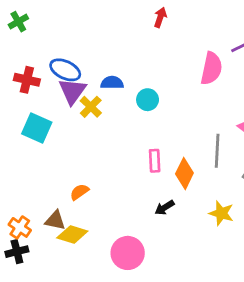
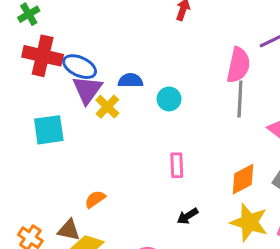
red cross: (27, 80) -> (43, 56), moved, size x1.4
cyan square: (37, 128) -> (49, 130), turned -32
gray line: (217, 151) -> (240, 99), moved
orange diamond: (184, 173) -> (243, 179), moved, turned 36
yellow star: (221, 213) -> (249, 222), size x1.4

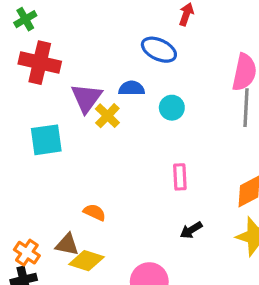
blue ellipse: (80, 67) -> (159, 50), moved
orange semicircle: (95, 199) -> (95, 212), turned 60

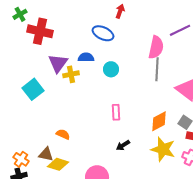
red cross: (40, 63) -> (40, 31), moved
yellow cross: (107, 116) -> (71, 74), turned 35
cyan square: (46, 140) -> (33, 89), turned -30

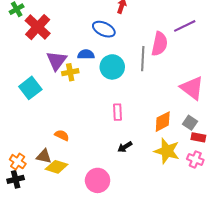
red cross: (40, 31) -> (38, 27), turned 30
cyan circle: (111, 69) -> (112, 67), size x1.5
gray line: (157, 69) -> (143, 59), moved

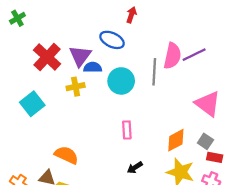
purple line: (185, 26) -> (194, 55), moved
red cross: (38, 27) -> (47, 57), moved
purple triangle: (57, 61) -> (80, 56), moved
orange semicircle: (62, 135) -> (66, 155), size x1.5

